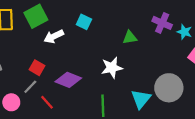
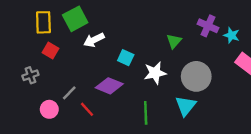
cyan square: (84, 22) -> (126, 58), moved
green triangle: (130, 38) -> (174, 41), turned -40
red square: (37, 68) -> (50, 51), moved
gray circle: (169, 88) -> (196, 76), moved

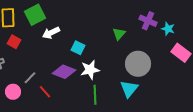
white star: (155, 73) -> (90, 70), moved

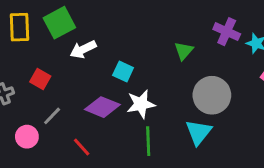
red square: (14, 42) -> (40, 79), moved
red line: (45, 92) -> (82, 147), moved

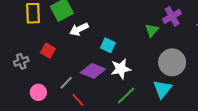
purple cross: (227, 32) -> (172, 16), moved, turned 36
gray line: (52, 116) -> (66, 83), moved
green line: (148, 141) -> (126, 96), turned 48

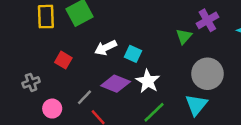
white arrow: (79, 29) -> (106, 48), moved
gray cross: (21, 61) -> (31, 82), moved
white star: (121, 69) -> (148, 81), turned -30

